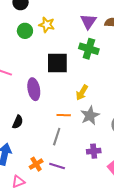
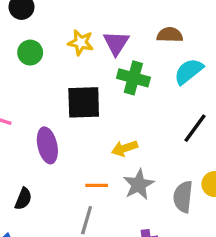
purple triangle: (88, 21) -> (116, 43), moved
yellow star: (47, 25) -> (81, 43), moved
yellow arrow: (82, 93) -> (125, 148), turned 42

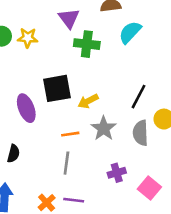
yellow star: (81, 43) -> (28, 38), moved
black square: (84, 102) -> (57, 88), moved
black line: (195, 128) -> (138, 97), moved

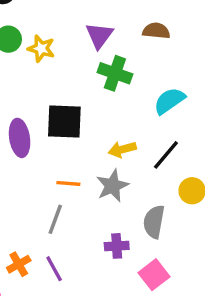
cyan semicircle: (130, 32) -> (169, 101), moved
yellow arrow: (88, 101) -> (122, 149), moved
gray semicircle: (140, 133) -> (154, 222), moved
purple line: (74, 200) -> (54, 269), turned 42

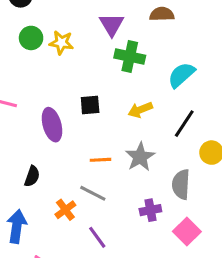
black square: (64, 121) -> (90, 105), size x0.6
yellow arrow: (122, 149) -> (140, 110), moved
gray line: (55, 219) -> (93, 193), turned -76
orange cross: (19, 264) -> (65, 210), moved

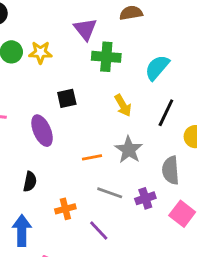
black square: (90, 105) -> (67, 98), moved
yellow arrow: (140, 110) -> (123, 105), turned -90
gray line: (93, 193) -> (110, 193), moved
orange cross: (65, 210) -> (65, 209), turned 30

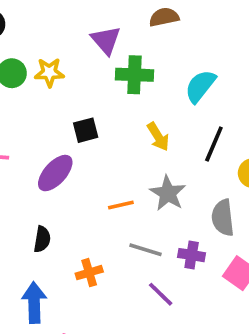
purple ellipse: (42, 131) -> (55, 173), turned 68
purple cross: (145, 198) -> (192, 255), turned 30
purple line: (99, 231) -> (161, 294), moved

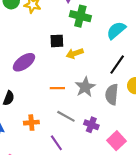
black square: (86, 130) -> (57, 41), moved
yellow arrow: (158, 137) -> (75, 53), moved, turned 91
gray semicircle: (223, 218) -> (112, 94), moved
purple line: (161, 294) -> (56, 143), moved

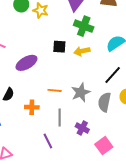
yellow arrow: (75, 53) -> (82, 51), moved
gray line: (66, 116) -> (60, 118), turned 54
orange cross: (31, 123) -> (32, 107), moved

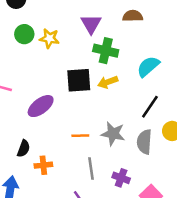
black square: (59, 47) -> (79, 80), size x1.5
gray star: (81, 92) -> (113, 134), turned -30
orange cross: (32, 107) -> (43, 165), moved

